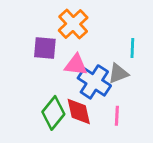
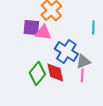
pink triangle: (76, 65) -> (43, 33), moved
gray triangle: (118, 73) -> (83, 62), moved

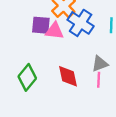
blue cross: (66, 52) -> (81, 23), moved
green diamond: (37, 74) -> (27, 77), moved

